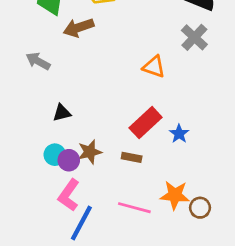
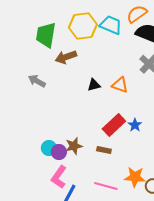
black triangle: (62, 113) -> (94, 85), moved
blue star: (179, 134) -> (135, 125), moved

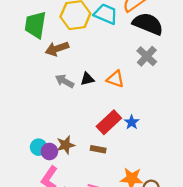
gray arrow: (37, 81) -> (65, 81), moved

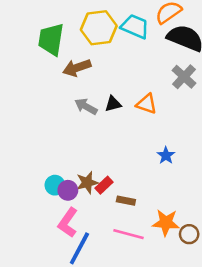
red rectangle: (109, 122) -> (104, 185), moved, size x0.6
brown rectangle: (98, 149) -> (126, 201), moved

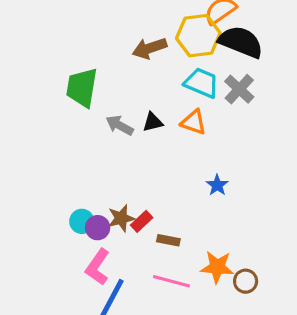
cyan trapezoid: (135, 26) -> (201, 83), moved
yellow hexagon: (99, 28) -> (198, 36), moved
green trapezoid: (51, 39) -> (82, 88), moved
brown arrow: (77, 68) -> (150, 48), moved

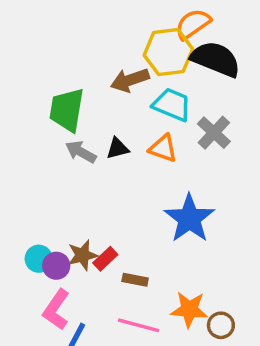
brown arrow: (150, 48) -> (130, 80), moved
green trapezoid: (82, 88) -> (67, 110), moved
gray cross: (239, 89) -> (214, 133), moved
blue star: (217, 185) -> (189, 218), size x2.0

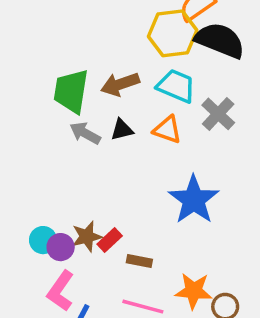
brown arrow: (130, 80) -> (120, 84), moved

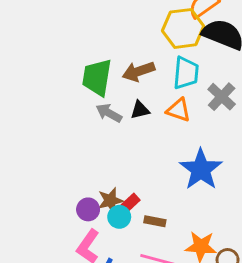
cyan trapezoid: (176, 86) -> (186, 73), turned 72
cyan circle: (43, 240) -> (119, 217), moved

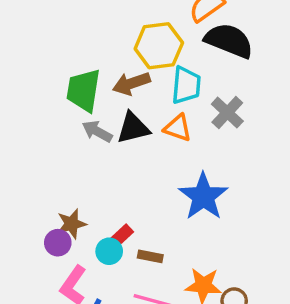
yellow hexagon: (183, 28) -> (159, 46), moved
black triangle: (140, 110) -> (133, 128), size x1.5
brown star: (110, 200) -> (71, 224), moved
purple circle: (88, 209) -> (58, 243), moved

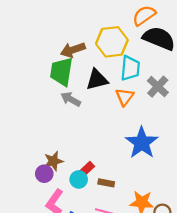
brown arrow: (131, 83) -> (73, 50), moved
black triangle: (133, 128) -> (97, 80), moved
orange triangle: (178, 128) -> (125, 97), turned 48

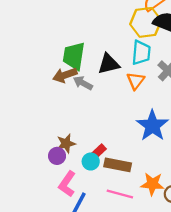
yellow hexagon: (112, 42) -> (146, 22), moved
brown arrow: (73, 50) -> (65, 75), moved
brown rectangle: (106, 183) -> (118, 165), size x1.6

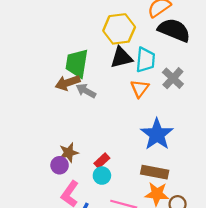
yellow hexagon: (146, 22) -> (119, 29), moved
black triangle: (109, 64) -> (121, 58), moved
cyan circle: (91, 162) -> (102, 176), moved
brown rectangle: (118, 165) -> (155, 172), moved

